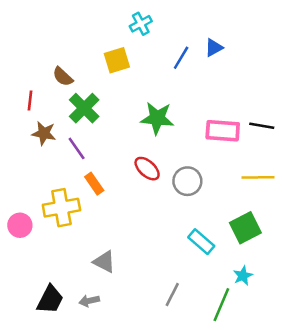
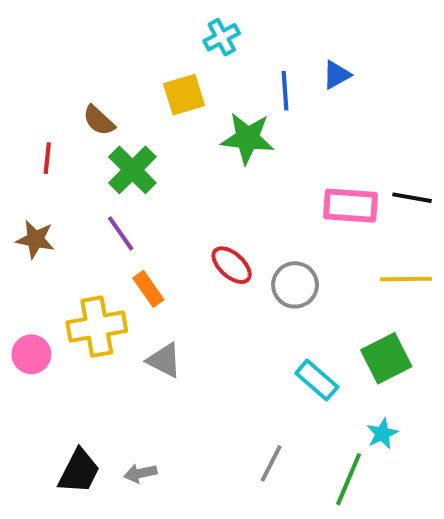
blue line: (181, 58) -> (285, 91), turned -35
green star: (157, 118) -> (247, 138), moved
brown star: (44, 133) -> (35, 239), moved
gray triangle: (104, 262) -> (164, 360), moved

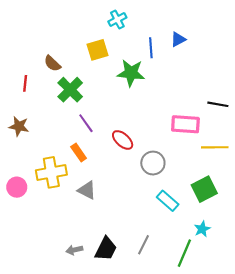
pink rectangle: (351, 206) -> (185, 124), moved
purple line: (121, 233) -> (86, 123), moved
gray circle: (295, 285) -> (153, 163), moved
black trapezoid: (79, 471) -> (106, 249), moved

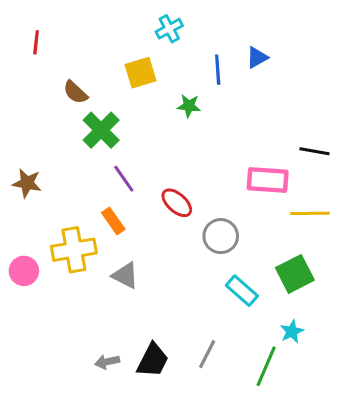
green star: (131, 73) -> (189, 106), size x0.6
red line: (25, 83) -> (36, 42), moved

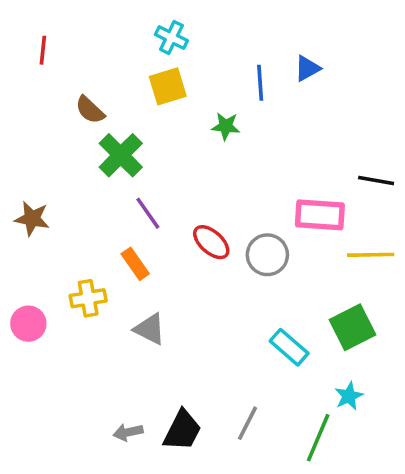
cyan cross: (169, 29) -> (171, 38), moved, turned -36
gray circle: (221, 236) -> (267, 255), moved
yellow cross: (74, 250) -> (88, 298), size x0.7

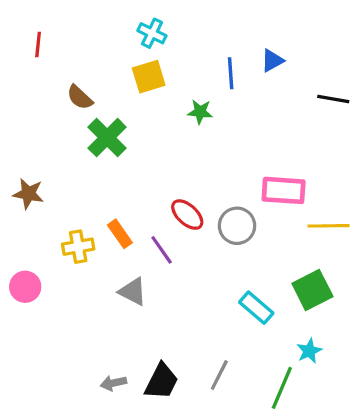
black line: (376, 181) -> (333, 99), moved
purple line: (148, 213) -> (162, 250), moved
yellow cross: (88, 298) -> (78, 247), moved

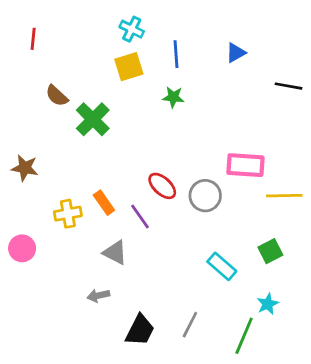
blue line: (231, 73) -> (176, 54), moved
brown semicircle: (80, 97) -> (57, 96), moved
green square: (312, 290) -> (270, 251), size x0.7
gray arrow: (113, 383) -> (98, 296), moved

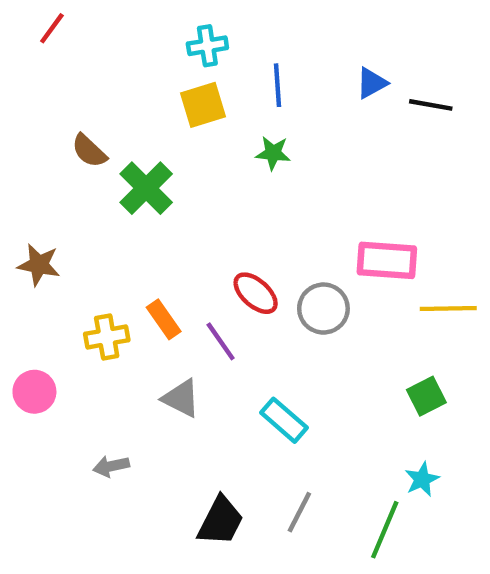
cyan cross: (132, 29) -> (207, 46), turned -35
red line: (33, 39) -> (52, 28), moved, turned 30
black line: (288, 86) -> (431, 105), moved
cyan rectangle: (222, 266) -> (284, 420), moved
gray arrow: (98, 296) -> (111, 466), moved

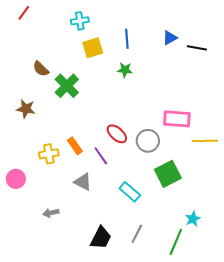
cyan cross: (207, 46) -> (80, 21), moved
brown star: (39, 265) -> (26, 109), moved
green square: (426, 396) -> (168, 174), moved, size x1.5

